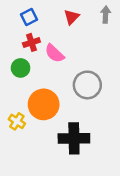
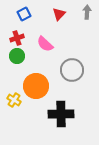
red cross: (31, 42) -> (17, 38), moved

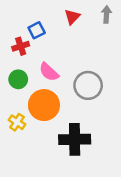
blue square: (24, 14) -> (37, 30), moved
pink semicircle: (45, 44) -> (49, 72), moved
green circle: (17, 56) -> (18, 79), moved

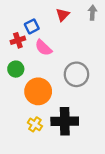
pink semicircle: (49, 72) -> (43, 48), moved
yellow cross: (17, 122) -> (35, 124), moved

